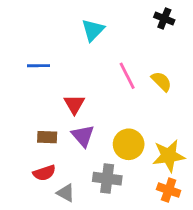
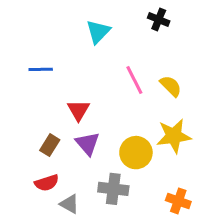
black cross: (164, 19) -> (159, 20), moved
brown rectangle: (47, 137) -> (50, 145), turned -60
yellow star: (169, 156) -> (174, 136), moved

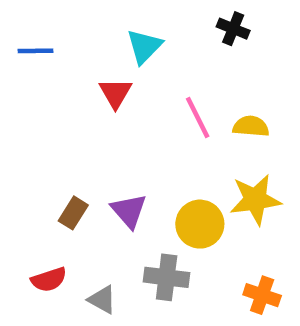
blue line: (41, 69) -> (36, 51), moved
yellow semicircle: (171, 86) -> (251, 126), turned -40
red triangle: (78, 110) -> (115, 93), moved
red semicircle: (47, 183) -> (49, 280), moved

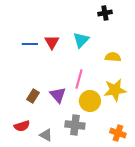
black cross: (233, 29) -> (105, 13), turned -32
cyan triangle: (144, 46) -> (81, 40), moved
blue line: (36, 51) -> (30, 44), moved
pink line: (198, 117) -> (79, 79), moved, turned 42

